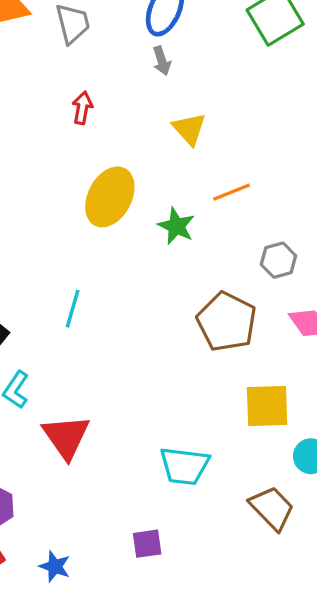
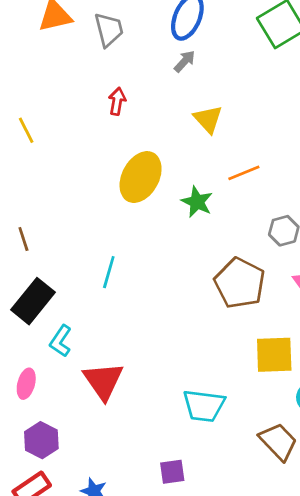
gray arrow: (162, 61) -> (185, 61), turned -120

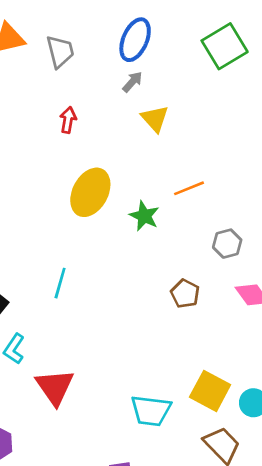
yellow triangle: (208, 119) -> (155, 119), moved
brown pentagon: (240, 283) -> (185, 294), size x0.6
yellow square: (274, 355) -> (210, 391), moved, turned 30

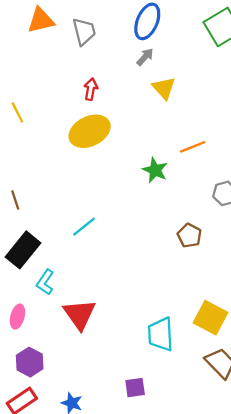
yellow ellipse: (90, 192) -> (90, 131), moved, turned 36
cyan line: (60, 283) -> (84, 227), turned 35
cyan trapezoid: (151, 411) -> (161, 334), turned 80

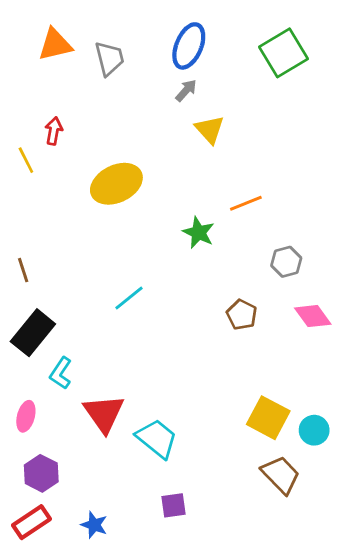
red arrow: (91, 89) -> (54, 131), moved
cyan line: (84, 227) -> (129, 298), moved
cyan trapezoid: (161, 334) -> (157, 439), moved, turned 132

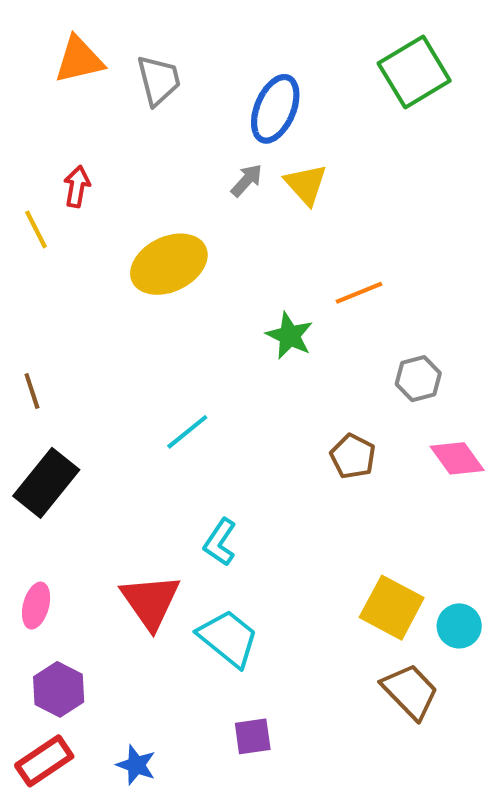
blue ellipse: (189, 46) -> (275, 109), moved
gray arrow: (186, 90) -> (247, 180), moved
cyan L-shape: (61, 373) -> (220, 542), moved

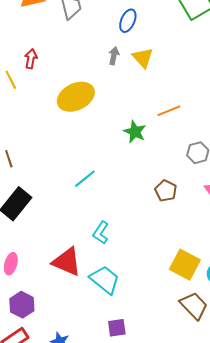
blue ellipse: (275, 109) -> (128, 21), size x0.7
gray arrow: (247, 180) -> (114, 56), turned -30
red triangle: (151, 601) -> (67, 262), turned -32

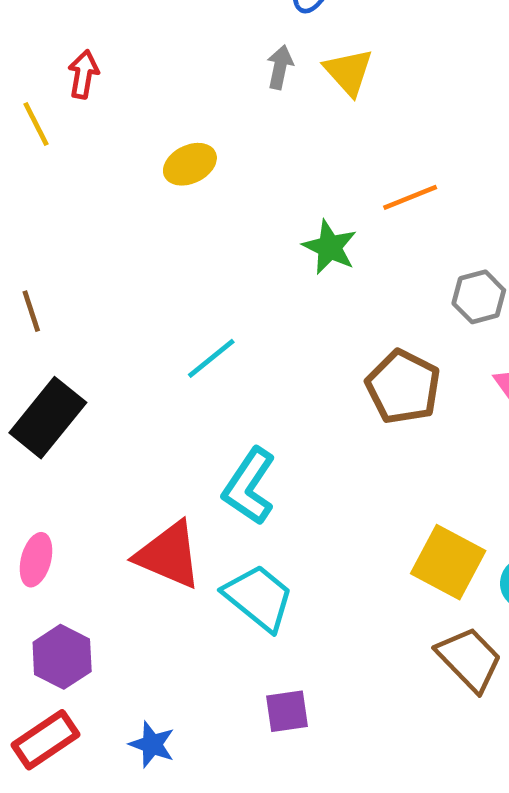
yellow ellipse: (76, 97) -> (190, 164), size x0.6
brown pentagon: (166, 191) -> (403, 387), size x1.4
cyan L-shape: (101, 233) -> (249, 486), size x1.4

